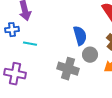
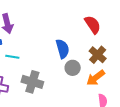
gray cross: (68, 69) -> (32, 82), moved

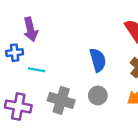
gray circle: (73, 68) -> (98, 95), moved

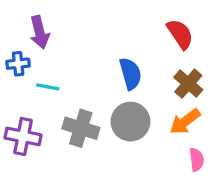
gray circle: (98, 95) -> (130, 122), size x1.5

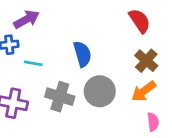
purple arrow: (40, 32) -> (27, 19), turned -105
blue semicircle: (130, 74) -> (82, 54), moved

